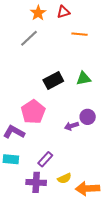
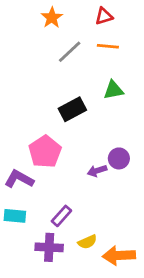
red triangle: (63, 12) -> (104, 16), moved
gray line: (29, 38) -> (70, 52), moved
green triangle: (84, 79) -> (113, 90), moved

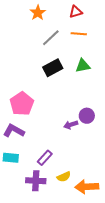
black rectangle: (72, 109) -> (53, 68), moved
pink pentagon: (45, 152) -> (22, 104), moved

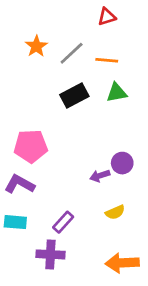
orange star: (38, 13) -> (36, 46), moved
orange line: (79, 34) -> (107, 60), moved
pink pentagon: (22, 104) -> (31, 146), turned 30
yellow semicircle: (64, 177) -> (115, 212), moved

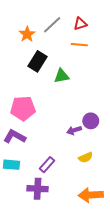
red triangle: (107, 17) -> (80, 24), moved
gray line: (72, 53) -> (52, 25), moved
green triangle: (117, 93) -> (62, 76), moved
black rectangle: (74, 95) -> (38, 61), moved, turned -30

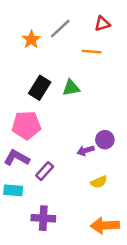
red triangle: (80, 24) -> (102, 24), moved
black rectangle: (38, 61) -> (40, 88), moved
purple rectangle: (47, 165) -> (45, 171), moved

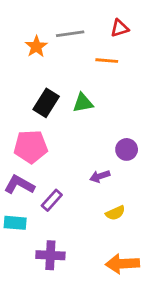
gray line: (60, 29) -> (70, 34), turned 35
purple circle: (105, 140) -> (127, 149), moved

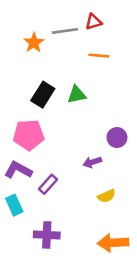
red triangle: (120, 28) -> (94, 22), moved
cyan rectangle: (15, 223) -> (14, 205), turned 60

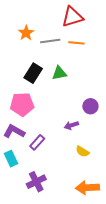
red triangle: (94, 22) -> (72, 17), size x1.6
gray line: (65, 31) -> (50, 41), moved
yellow semicircle: (107, 196) -> (82, 151), turned 56
purple cross: (47, 235) -> (36, 182), turned -30

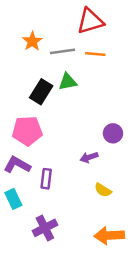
green triangle: (59, 73) -> (68, 82), moved
purple rectangle: (37, 142) -> (46, 179), turned -35

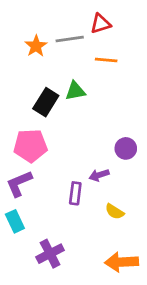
red triangle: (90, 21) -> (101, 24), size x0.7
gray line: (63, 51) -> (70, 39), moved
purple L-shape: (17, 165) -> (19, 183), turned -52
purple rectangle: (46, 179) -> (75, 193), moved

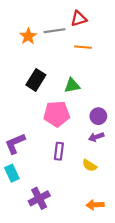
green triangle: (75, 91) -> (72, 85), moved
pink pentagon: (30, 146) -> (57, 114), moved
purple arrow: (99, 175) -> (96, 137), moved
orange arrow: (122, 262) -> (95, 205), size x0.7

